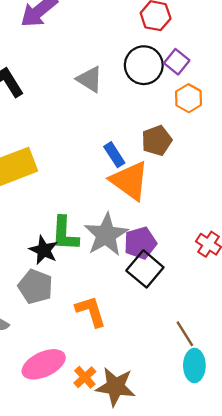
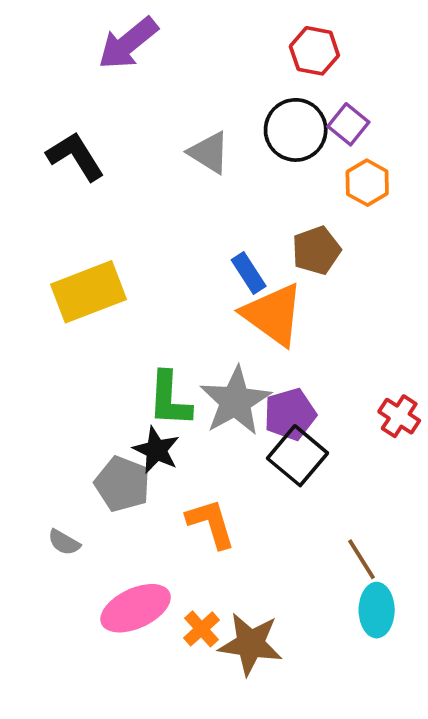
black star: (44, 250) -> (156, 450), moved

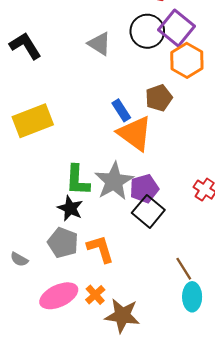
purple square: (348, 124) -> (176, 28), size x1.6
orange hexagon: (367, 183) -> (187, 60), size x1.4
gray pentagon: (122, 484) -> (63, 243), moved
orange cross: (201, 629) -> (95, 295), moved

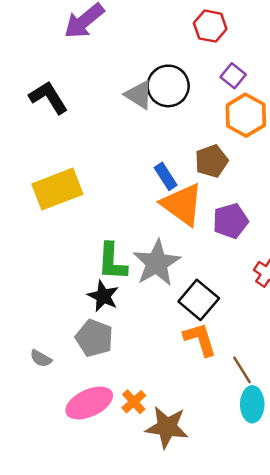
purple square: (176, 28) -> (233, 76), size x0.6
black circle: (147, 31) -> (168, 86), moved
purple pentagon: (144, 188) -> (231, 221), moved
orange L-shape: (100, 249) -> (200, 339), moved

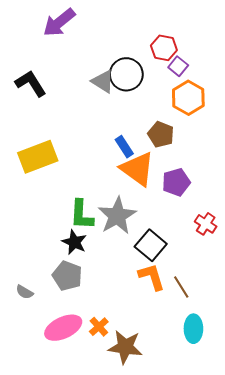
red hexagon: (210, 26) -> (164, 48), moved
brown pentagon: (211, 161) -> (161, 134), turned -30
brown line: (242, 370) -> (181, 287), moved

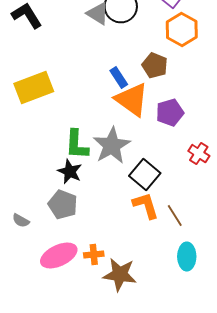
orange cross: (99, 327) -> (94, 254), turned 36

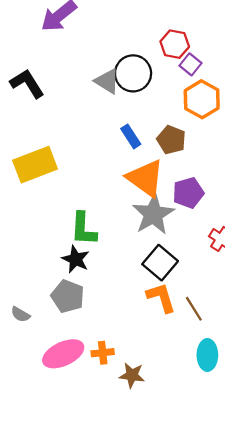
blue rectangle: (119, 78) -> (131, 136), moved
gray star: (112, 146) -> (153, 214), moved
brown star: (120, 274) -> (132, 375), size x0.7

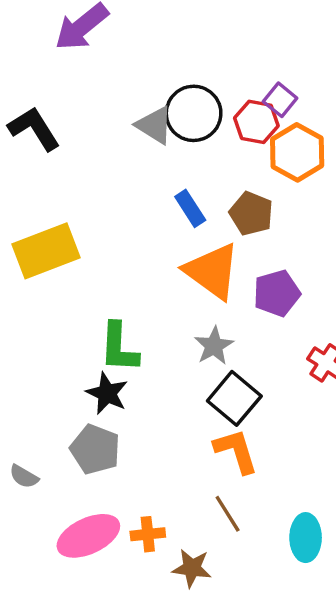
red hexagon: (175, 44) -> (256, 122), moved
gray star: (153, 214) -> (214, 346), moved, size x0.6
brown line: (194, 309) -> (228, 514), moved

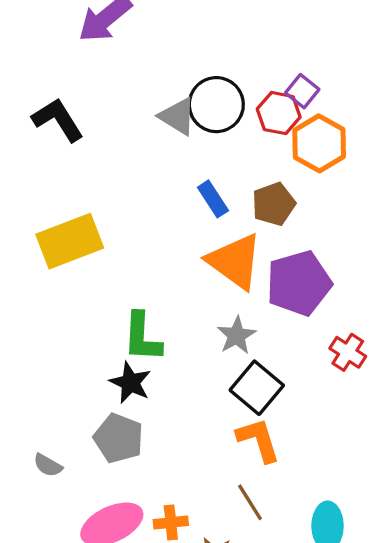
brown pentagon: (251, 213) -> (274, 204), turned 30
purple pentagon: (277, 293) -> (299, 283), size x1.4

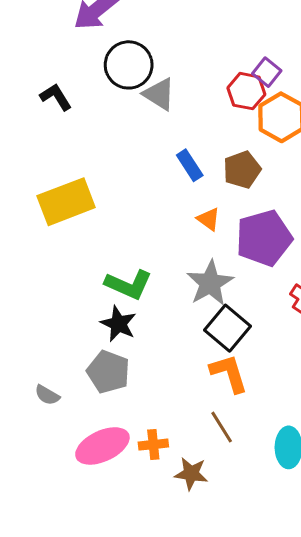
black circle: (216, 105) -> (129, 65), moved
black L-shape: (58, 120) -> (56, 97), size x0.7
orange triangle: (235, 261) -> (209, 219), size x0.5
gray star: (237, 335) -> (210, 283), size x1.4
green L-shape: (142, 337) -> (129, 285), turned -69

